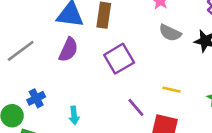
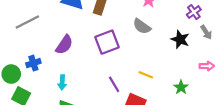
gray semicircle: (170, 33) -> (142, 26), moved
purple semicircle: (68, 50) -> (64, 45), moved

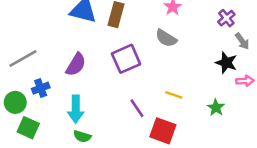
gray line: (27, 22) -> (23, 59), moved
black star: (180, 39) -> (226, 63), moved
cyan arrow: (62, 82) -> (76, 109), size x1.5

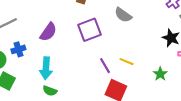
purple line: (137, 108) -> (105, 66), moved

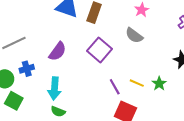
purple square: (89, 30) -> (100, 50), turned -30
green star: (160, 74) -> (159, 84), moved

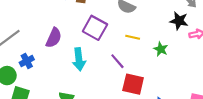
yellow line: (137, 83) -> (133, 37), moved
cyan arrow: (54, 88) -> (79, 59), moved

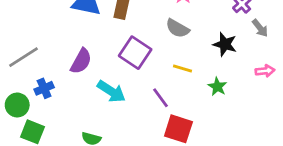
black star: (179, 21) -> (225, 44), moved
cyan arrow: (79, 59) -> (111, 91), turned -55

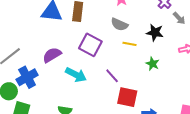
purple semicircle: (81, 61) -> (52, 55), turned -144
yellow line: (183, 69) -> (129, 44), moved
blue cross: (44, 88) -> (27, 77), size x1.5

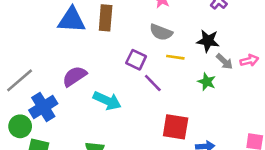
gray arrow: (179, 18) -> (224, 62), moved
purple square: (90, 45) -> (136, 60), moved, size x0.7
purple line: (112, 76) -> (153, 83), moved

